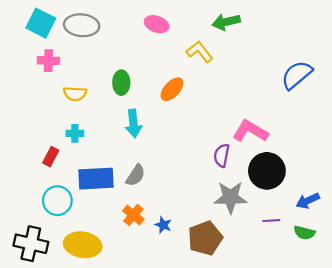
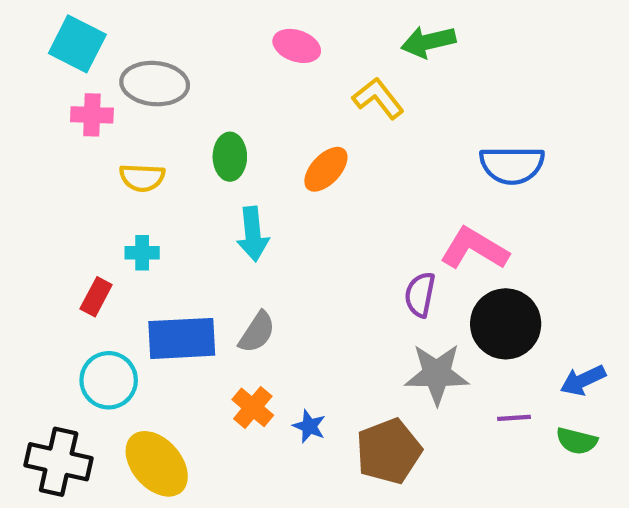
gray ellipse: (82, 25) -> (155, 84), moved
blue semicircle: (297, 75) -> (512, 165), moved, turned -140
yellow ellipse: (83, 245) -> (157, 464), turned 40

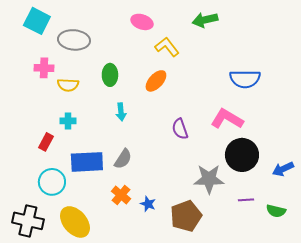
yellow L-shape: (378, 98) -> (167, 47), moved
pink cross: (92, 115) -> (44, 68), moved
cyan arrow: (253, 234) -> (121, 112), size x0.7
purple semicircle: (420, 295) -> (180, 129), moved, turned -30
blue arrow: (583, 380) -> (283, 169), moved

